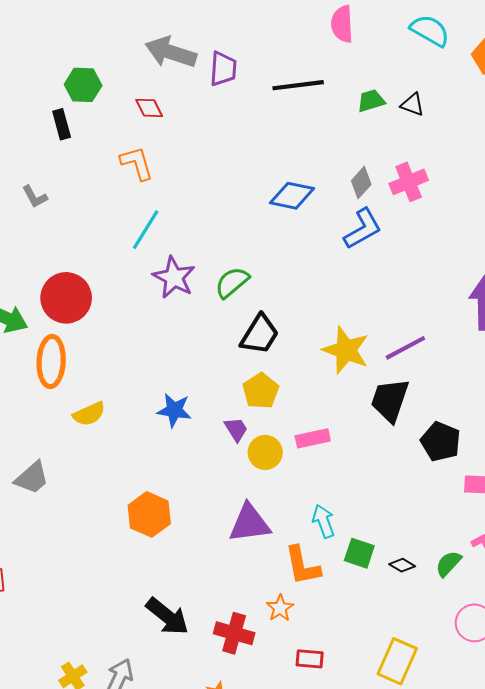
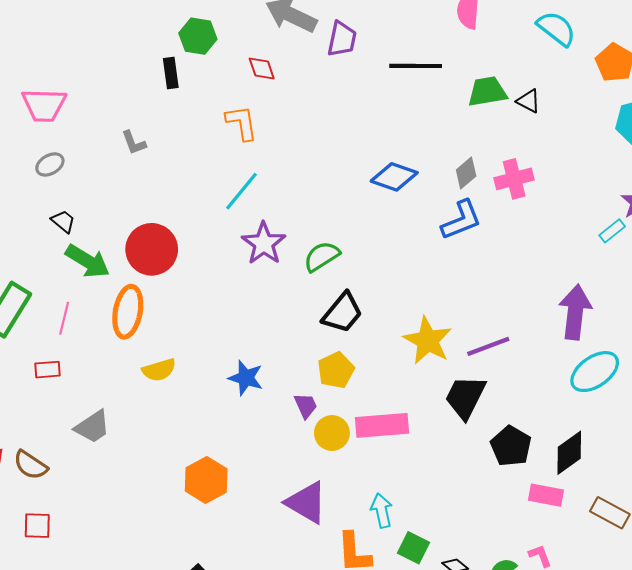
green trapezoid: (371, 101) -> (487, 92), size x1.4
pink rectangle: (313, 438) -> (382, 425), size x1.5
purple triangle: (250, 523) -> (306, 503), turned 30

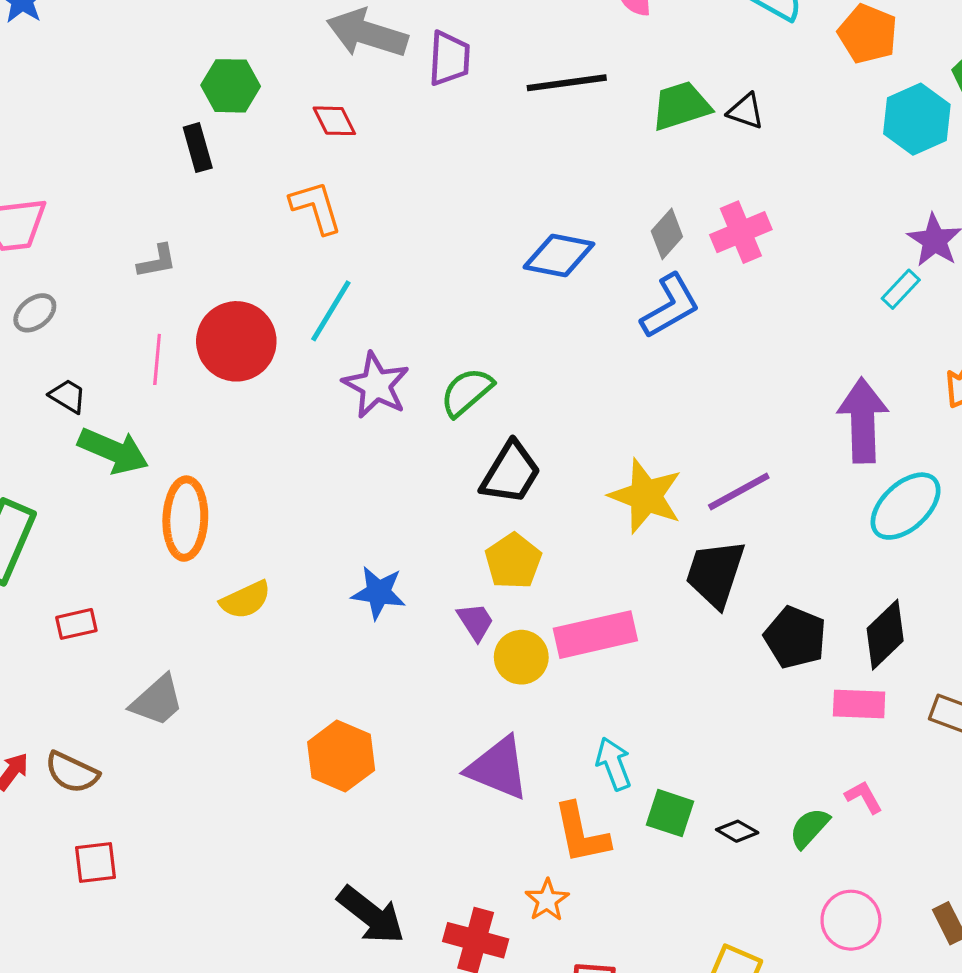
gray L-shape: (134, 143) -> (157, 261), turned -72
red circle: (152, 249) -> (236, 341), moved
pink line: (64, 318) -> (157, 359), moved

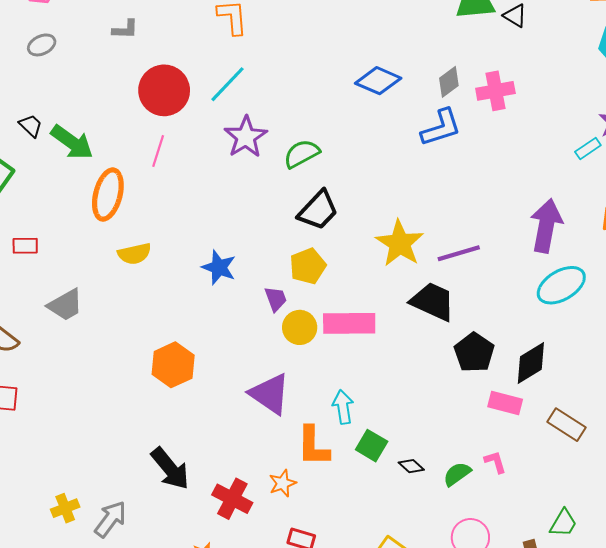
pink line: (157, 359) -> (158, 151), moved
black trapezoid: (68, 396) -> (31, 126), moved
black trapezoid: (715, 573) -> (433, 301), turned 84

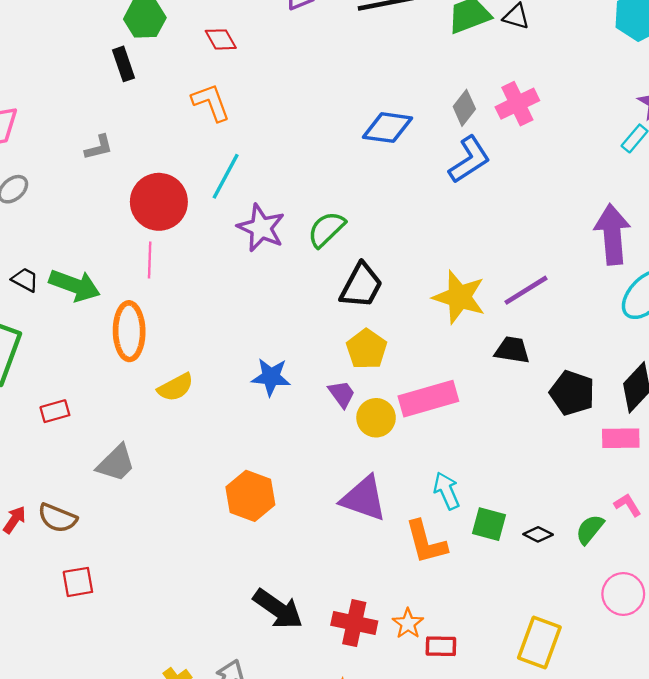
pink line: (158, 151) -> (150, 260), moved
black trapezoid: (433, 301) -> (512, 350), size x0.7
orange star: (283, 483) -> (408, 624), moved

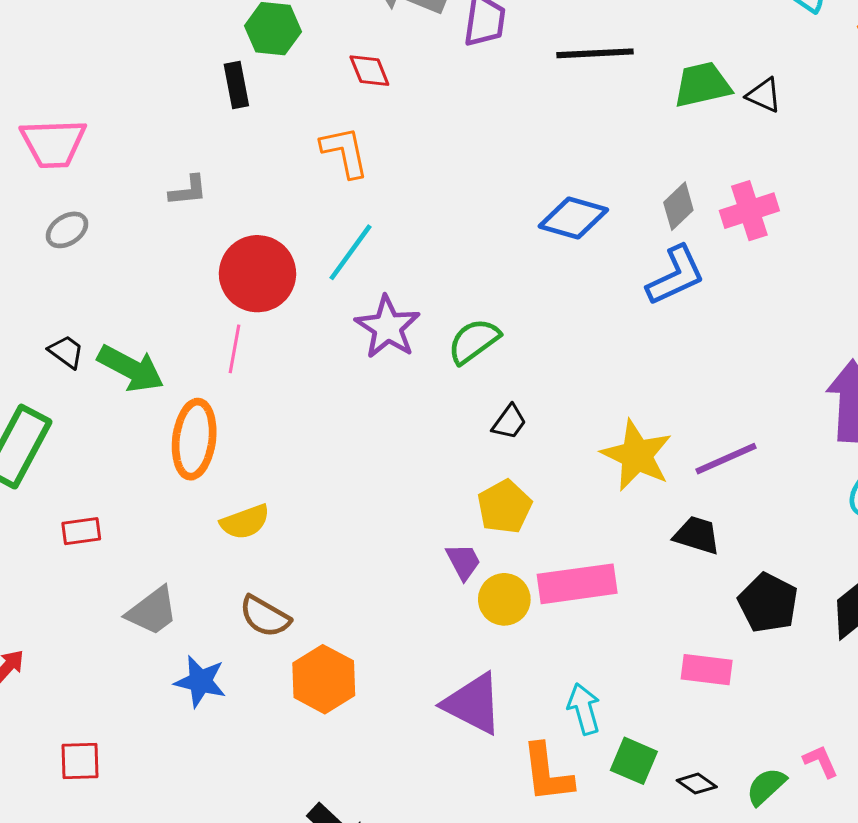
black trapezoid: (361, 286) -> (509, 422), size x0.6
blue star: (271, 377) -> (200, 681), moved
pink rectangle: (621, 438) -> (707, 670), moved
brown semicircle: (57, 518) -> (265, 616), moved

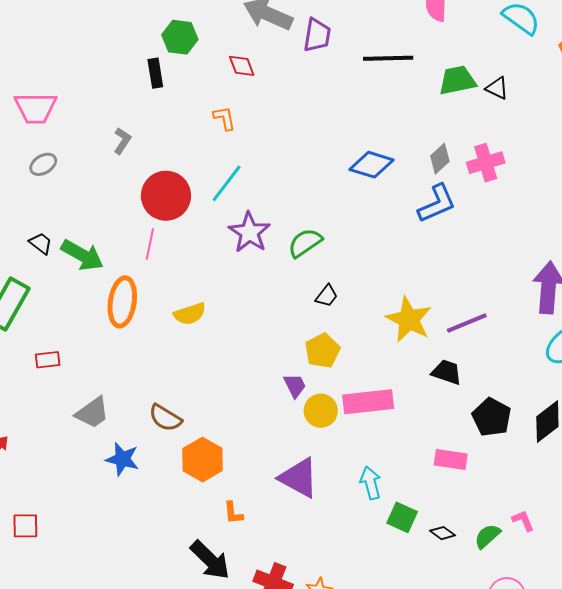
orange L-shape: (345, 152) -> (224, 118), size x0.7
gray L-shape: (188, 191) -> (122, 141), turned -52
yellow semicircle: (245, 522) -> (190, 314), moved
red square: (80, 761) -> (25, 526), moved
orange L-shape: (547, 773) -> (233, 513), moved, size x0.6

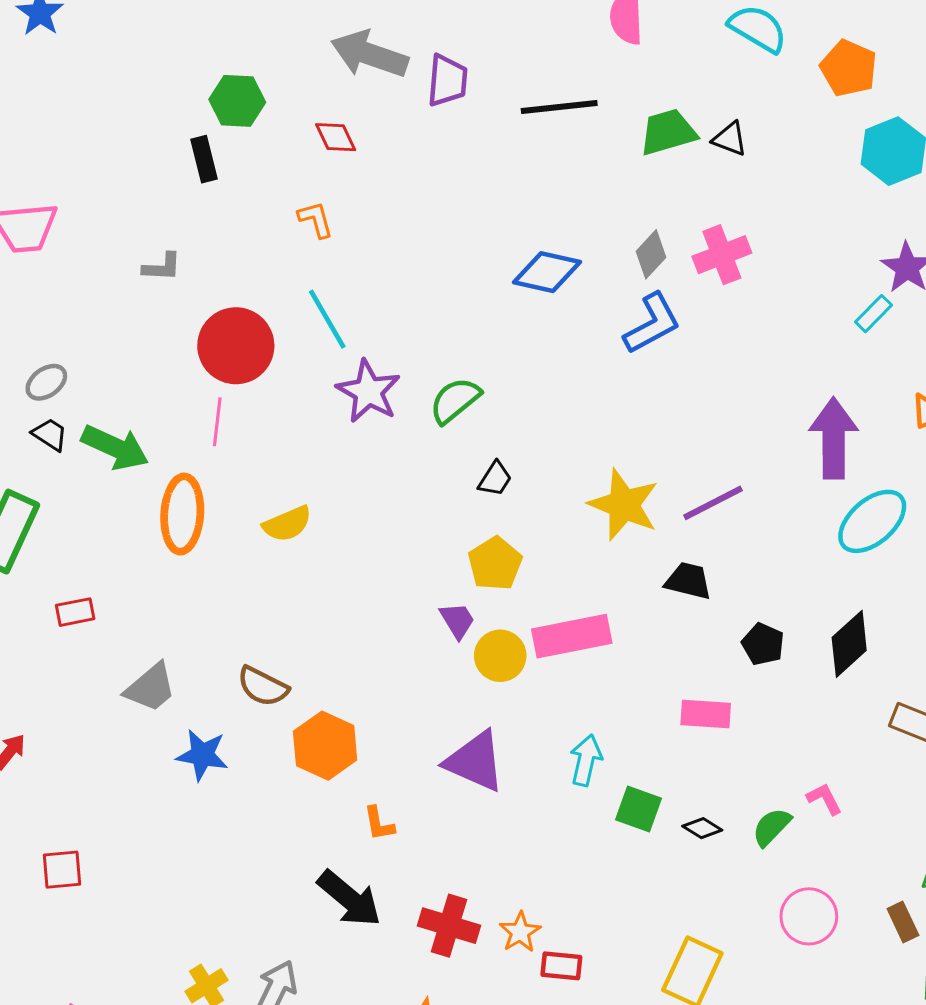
gray L-shape: (122, 141) -> (162, 267), turned 64
gray ellipse: (43, 164) -> (46, 382), moved
cyan line: (227, 183) -> (327, 319), turned -63
black pentagon: (492, 417) -> (763, 644), size x0.7
cyan arrow: (371, 483) -> (586, 760), turned 32

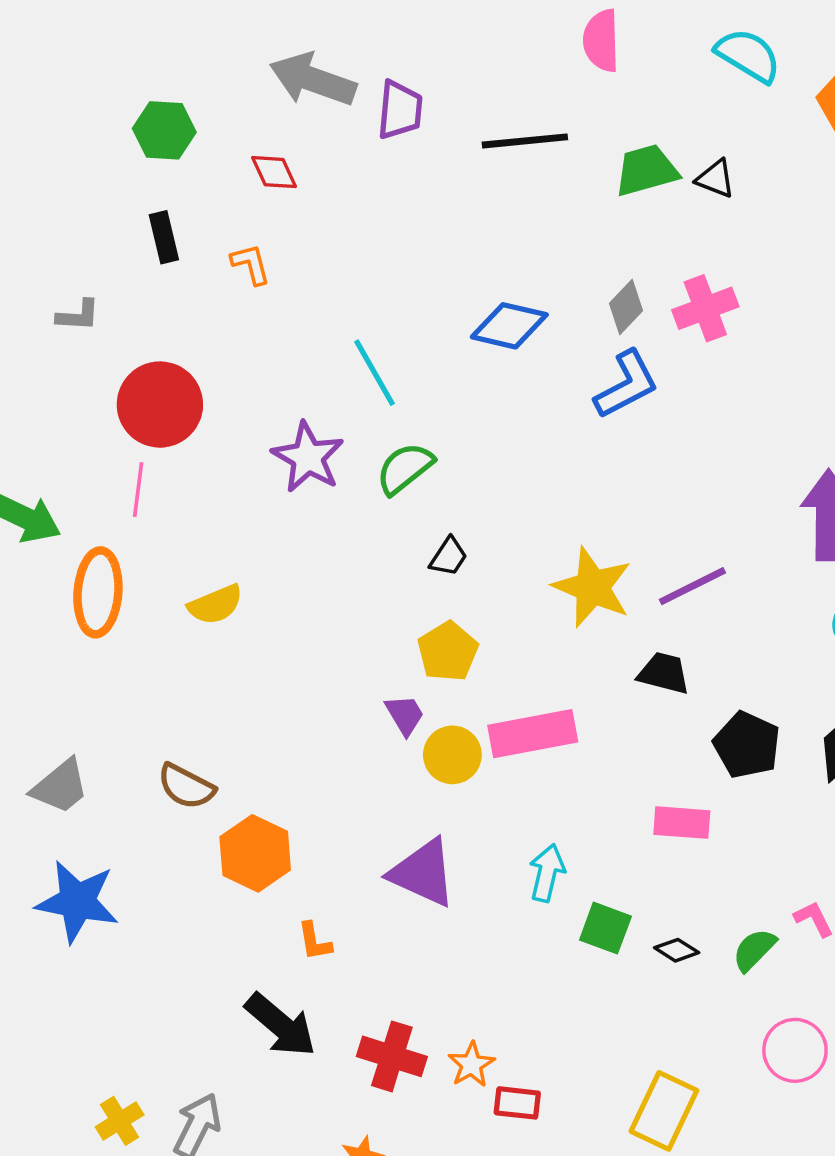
black rectangle: (204, 159) -> (164, 237), moved
cyan line: (327, 319) -> (374, 373), moved
black pentagon: (763, 644) -> (747, 745), size x1.4
blue star: (202, 755) -> (77, 901), moved, size x1.4

